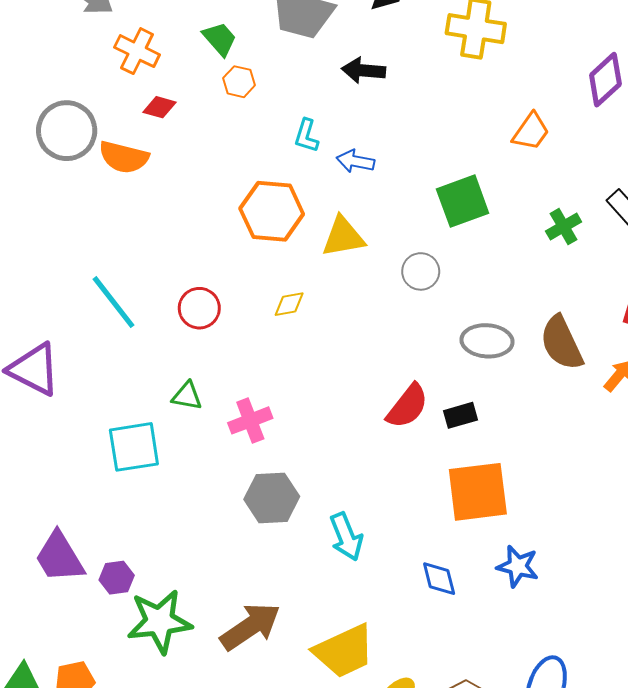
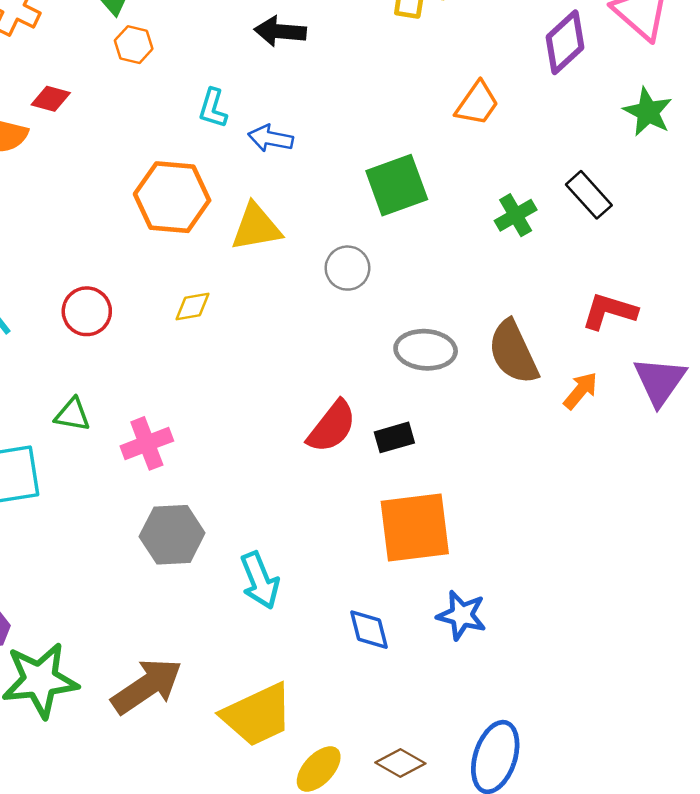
red diamond: (159, 107) -> (51, 99), moved

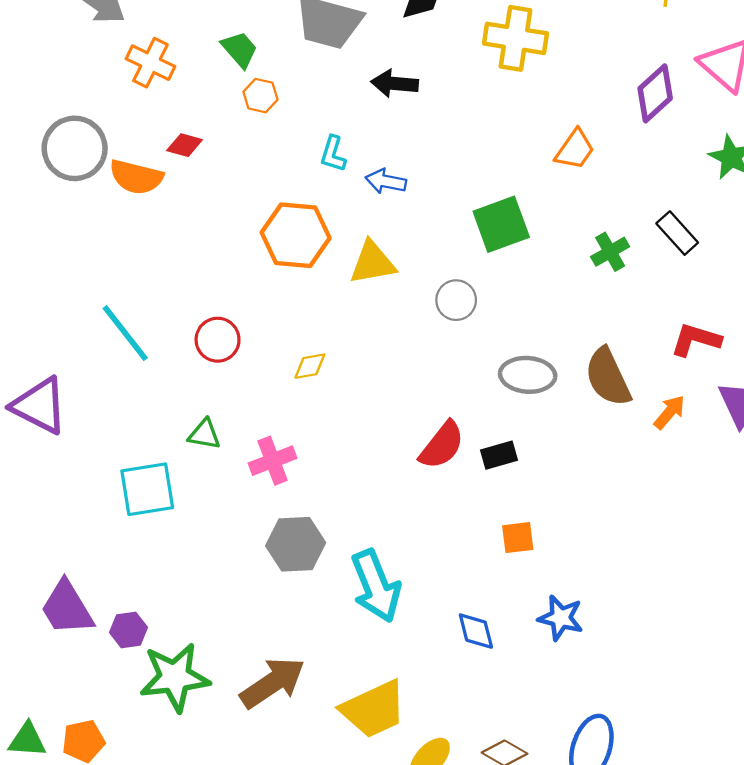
yellow diamond: (192, 307) -> (310, 366), moved
orange square: (415, 528) -> (518, 538), size x0.5
cyan arrow: (260, 580) -> (376, 586), size x1.4

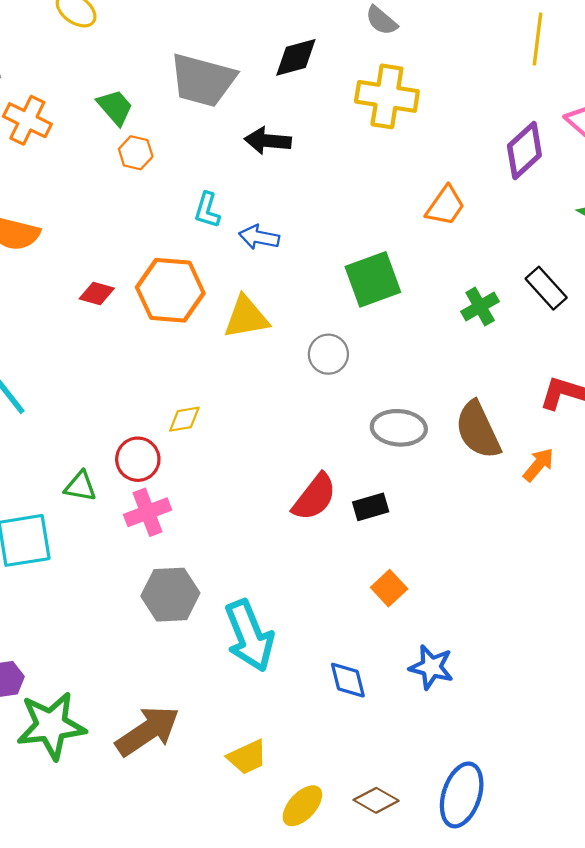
red diamond: (185, 145) -> (97, 293), moved
red circle: (218, 340) -> (138, 459), moved
orange square: (518, 538) -> (389, 588), turned -36
yellow trapezoid: (374, 709) -> (247, 757), size x0.6

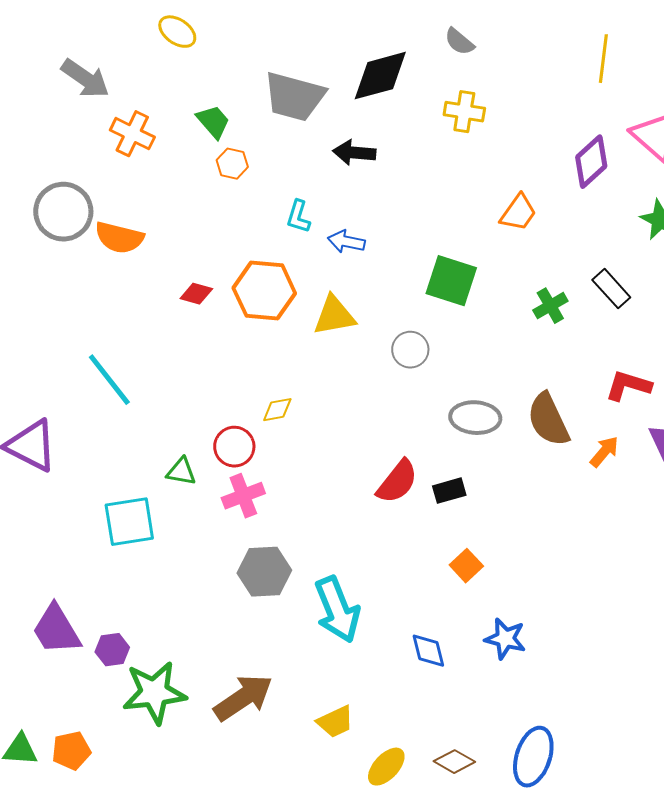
black diamond: (296, 57) -> (380, 76), size x1.4
yellow cross: (387, 96) -> (464, 112), size x0.7
green square: (373, 279) -> (451, 281), turned 38

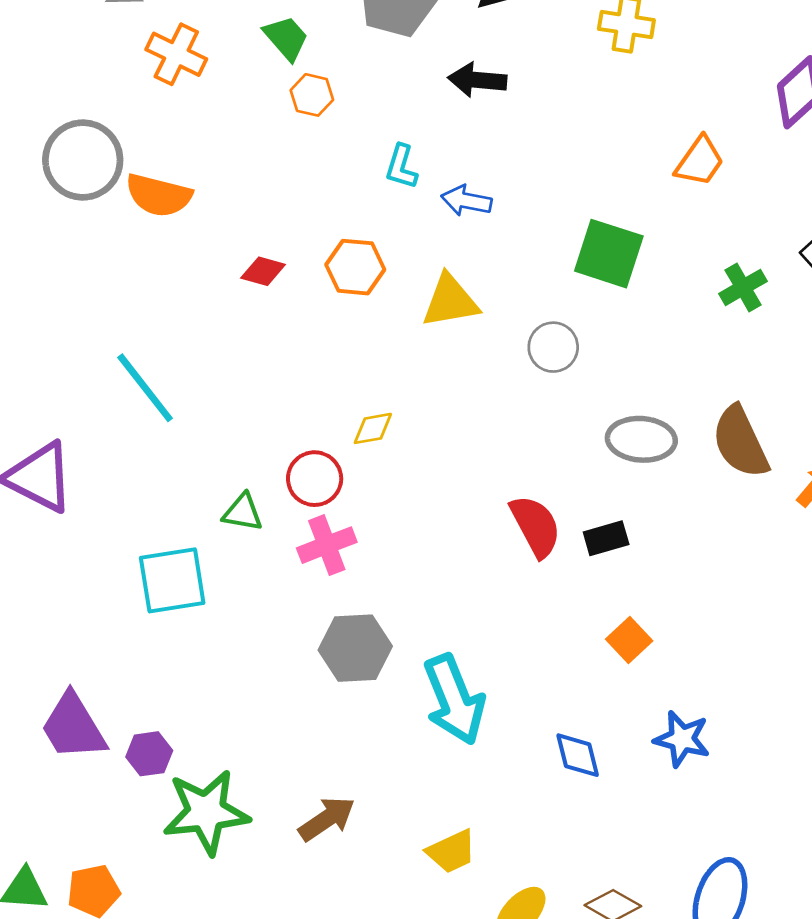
orange hexagon: (264, 291) -> (355, 267), size x0.7
red semicircle: (397, 482) -> (536, 526), turned -66
brown arrow: (243, 698) -> (327, 819), size x0.7

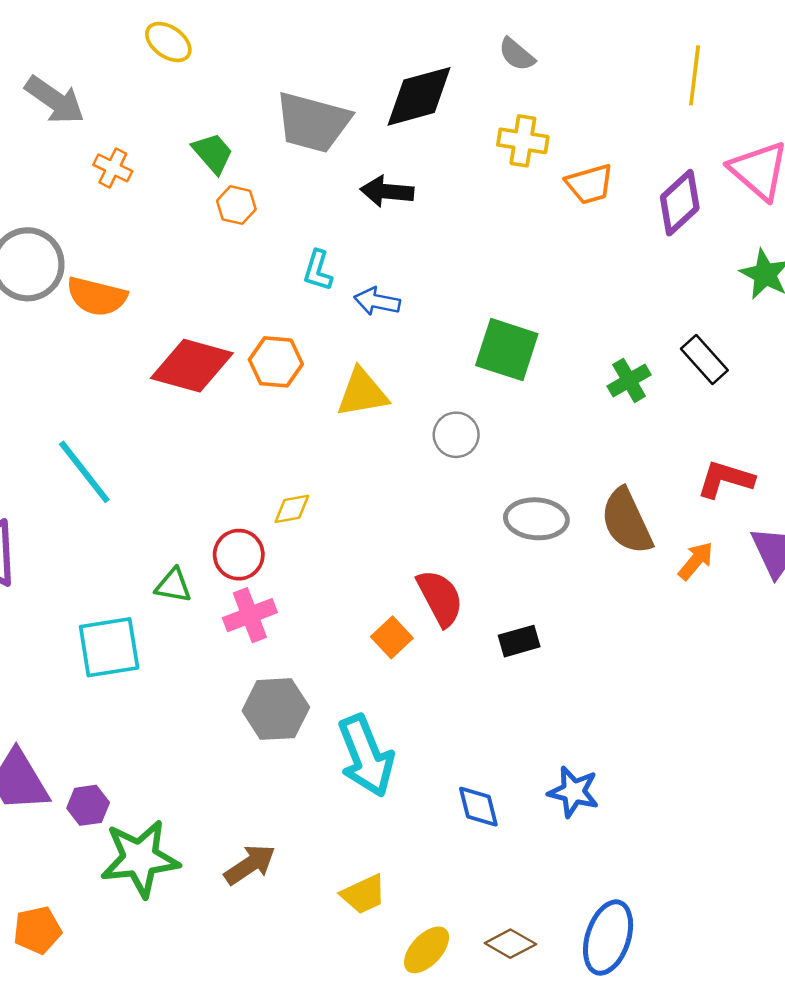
orange cross: (176, 54) -> (113, 168), size x0.7
orange trapezoid: (700, 161) -> (590, 184), moved, turned 39
red diamond: (263, 271) -> (192, 366), size x2.0
black rectangle: (606, 538) -> (519, 641), moved
orange square: (629, 640) -> (392, 637), moved

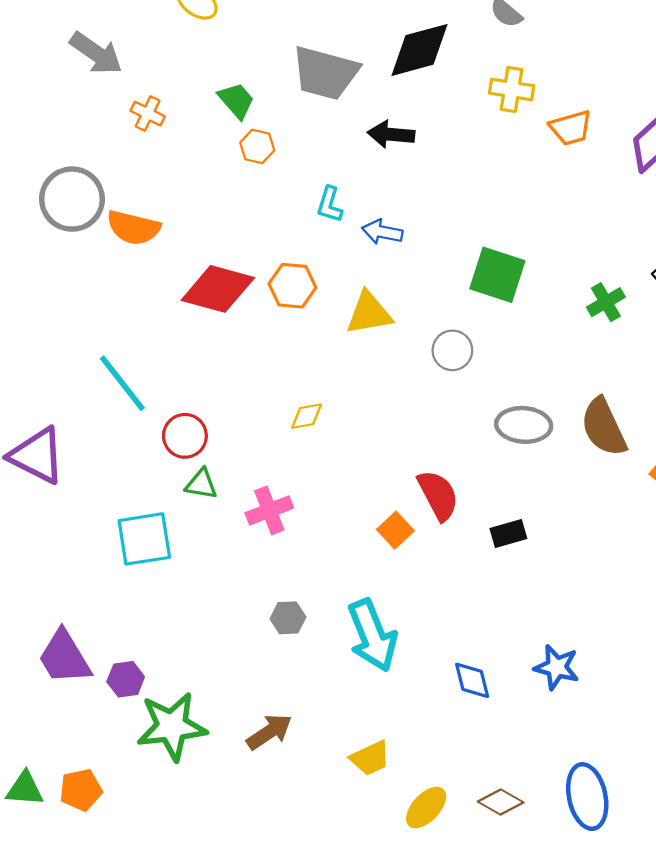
red circle: (239, 555) -> (185, 436), moved
gray hexagon: (276, 709) -> (288, 618), moved, size x0.6
blue ellipse: (608, 938) -> (587, 797), turned -30

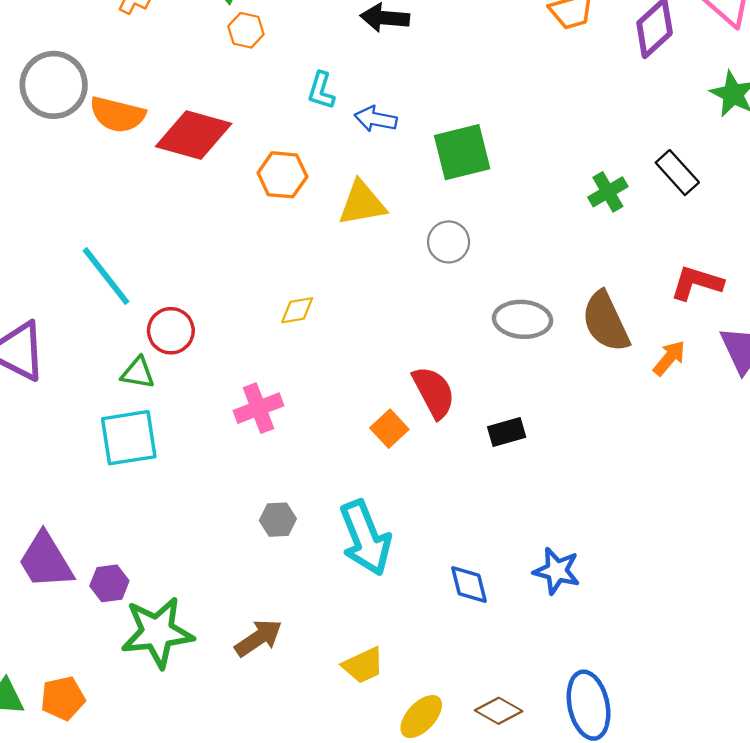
green square: (497, 275) -> (462, 152), moved, turned -32
red diamond: (218, 289) -> (194, 135), moved
green triangle: (201, 484) -> (138, 373), moved

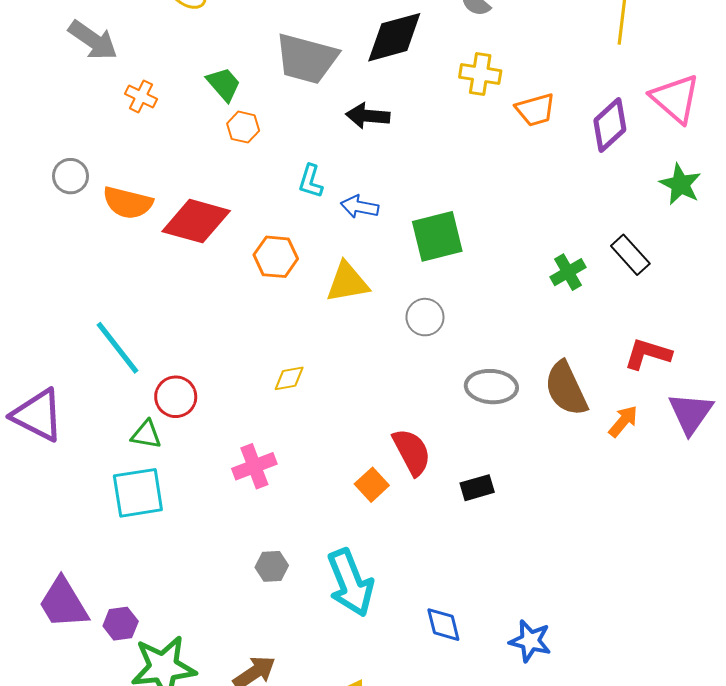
gray circle: (54, 85) -> (70, 176), size x0.6
blue star: (557, 571) -> (530, 641), moved

